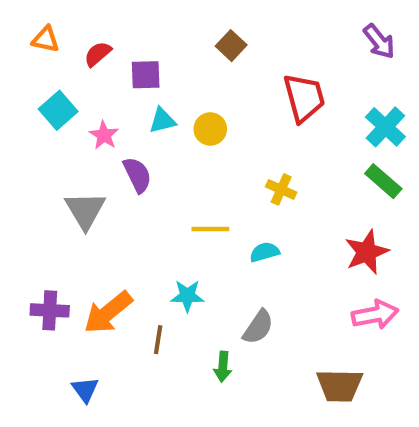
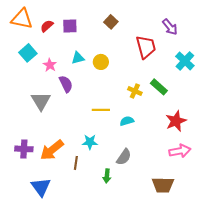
orange triangle: (46, 39) -> (22, 19), size x1.6
purple arrow: (379, 41) -> (170, 27), moved
purple square: (146, 75) -> (70, 26), moved
green rectangle: (383, 181) -> (159, 87), moved
blue triangle: (85, 390) -> (41, 187), size x1.5

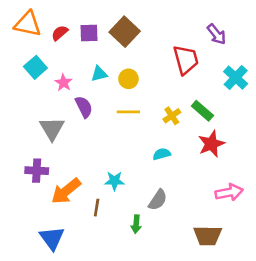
brown square: (111, 22) -> (125, 32), moved, size x1.6
yellow cross: (135, 91) -> (172, 116), turned 32
yellow line: (101, 110) -> (128, 112), moved
red star: (176, 121) -> (211, 144), moved
purple cross: (24, 149) -> (37, 171), moved

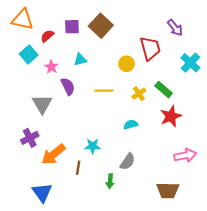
red semicircle: (60, 33) -> (47, 36), moved
yellow circle: (128, 79) -> (127, 64), moved
purple cross: (37, 171) -> (30, 138), turned -30

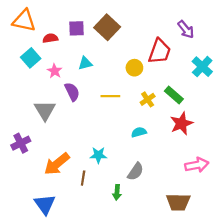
red semicircle: (47, 36) -> (50, 38), turned 32
red trapezoid: (150, 48) -> (160, 51), turned 35
purple cross: (30, 138) -> (21, 143), moved

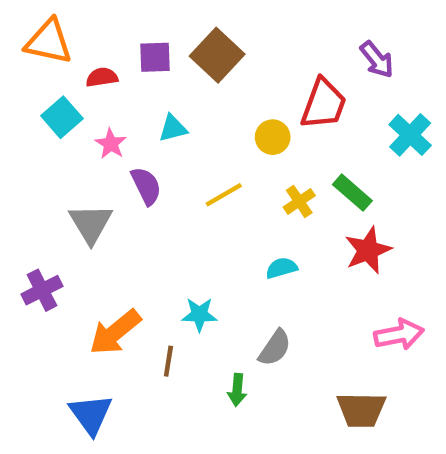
yellow line: (110, 96) -> (224, 195), turned -30

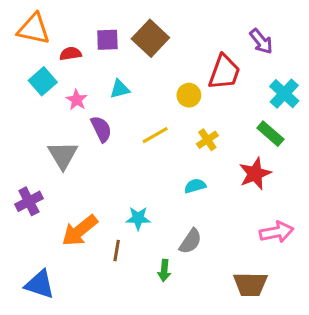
green rectangle: (352, 193) -> (270, 134), moved
blue triangle: (91, 414) -> (40, 284), moved, turned -36

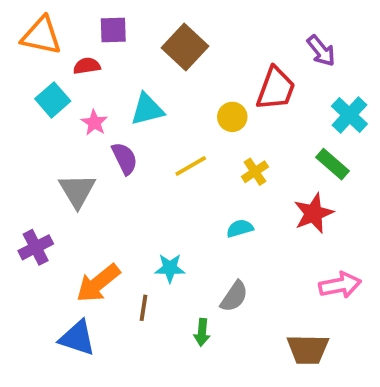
purple square: (107, 40) -> (113, 30), moved
cyan triangle: (120, 89) -> (147, 109), size x1.4
blue triangle: (40, 284) -> (77, 338), moved

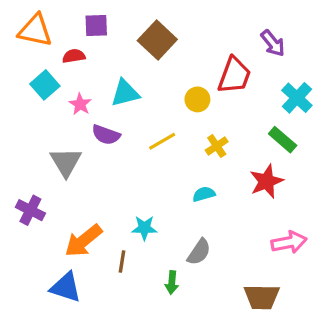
purple semicircle: (125, 158) -> (106, 135), turned 136
purple cross: (36, 247) -> (30, 210), turned -36

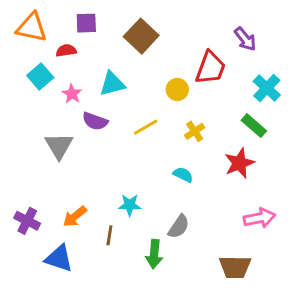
cyan semicircle: (204, 194) -> (183, 175), turned 42
purple cross: (30, 210) -> (27, 221), moved
orange arrow: (83, 241) -> (75, 217), size x0.7
green arrow: (172, 282) -> (154, 254), size x1.4

